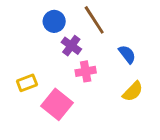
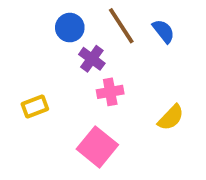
blue semicircle: (127, 54) -> (163, 31), moved
pink square: (57, 104) -> (97, 147), moved

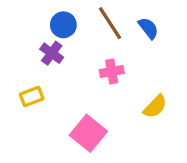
purple cross: (92, 59) -> (52, 53), moved
pink cross: (110, 92) -> (112, 71), moved

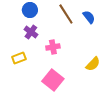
blue circle: (63, 25) -> (30, 10), moved
pink cross: (112, 71) -> (53, 47), moved

